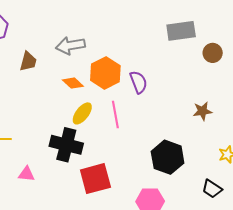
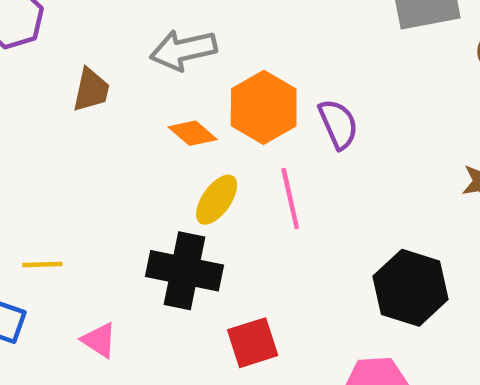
pink triangle: (26, 174) -> (99, 340), turned 30
red square: (95, 179) -> (253, 343), size x0.7

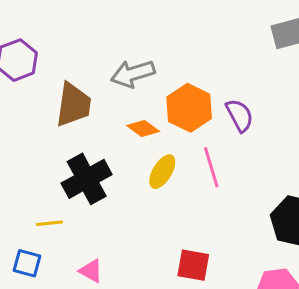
brown trapezoid: (91, 90) -> (73, 105), size x1.5
black cross: (185, 271) -> (87, 179), moved, turned -36
red square: (253, 343) -> (193, 265), turned 32

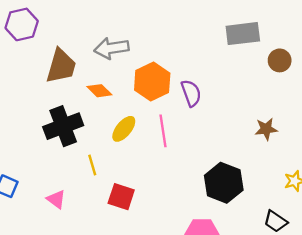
orange diamond: (143, 129) -> (99, 91), moved
yellow line: (49, 223) -> (92, 165), moved, turned 72
red square: (193, 265) -> (121, 197), moved

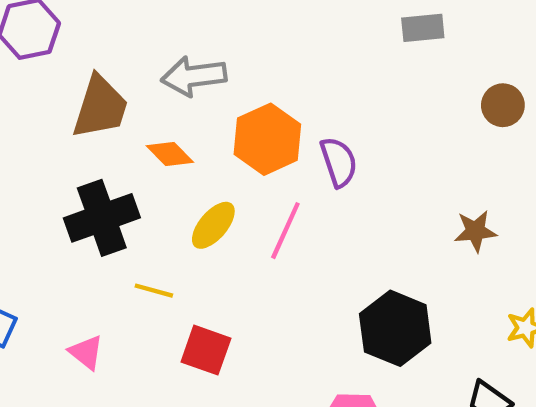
gray rectangle: (243, 34) -> (423, 28), moved, size x0.7
pink line: (163, 131) -> (285, 231), turned 32
yellow line: (92, 165) -> (154, 291), turned -60

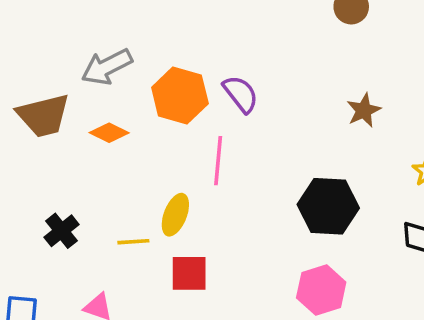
brown trapezoid: (100, 107) -> (43, 115), turned 78
black cross: (102, 218) -> (61, 231), moved, size x0.6
yellow ellipse: (213, 225) -> (175, 215), moved

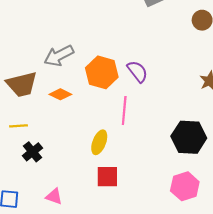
yellow line: (133, 242) -> (18, 126), moved

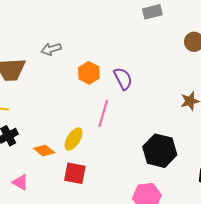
gray arrow: (59, 56) -> (51, 49), size x0.7
orange hexagon: (102, 72) -> (89, 73), size x0.7
orange diamond: (60, 94) -> (44, 151), moved

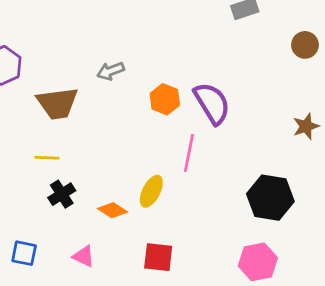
purple semicircle: (123, 79) -> (212, 103), size x1.4
red square: (75, 173) -> (158, 257), moved

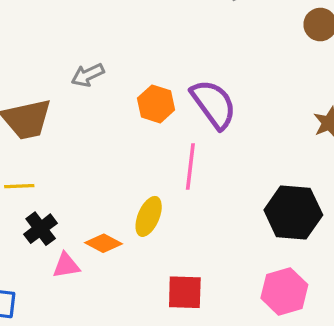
pink triangle: (84, 256) -> (66, 266), moved, turned -30
red square: (158, 257) -> (185, 292), moved

